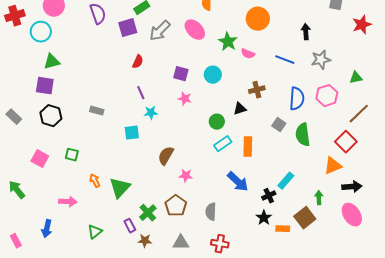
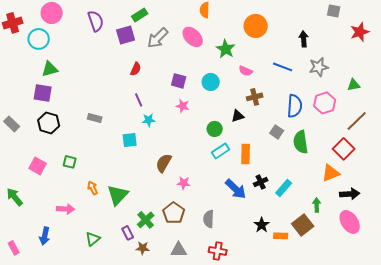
pink semicircle: (248, 54) -> (246, 71), moved
black cross: (269, 196) -> (261, 182), moved

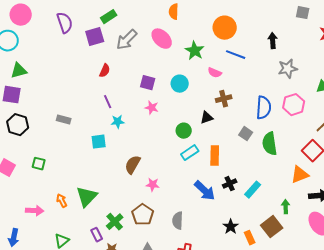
blue line: (283, 67) -> (236, 55), moved
orange arrow: (93, 188) -> (62, 201), moved
orange rectangle: (281, 236) -> (250, 238), turned 64

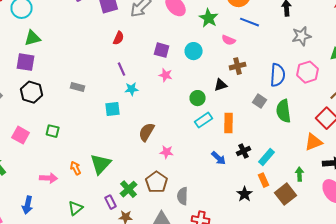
blue arrow: (205, 191) -> (219, 158), size x0.7
gray semicircle: (178, 221) -> (183, 196), moved
orange rectangle: (250, 238) -> (264, 180), moved

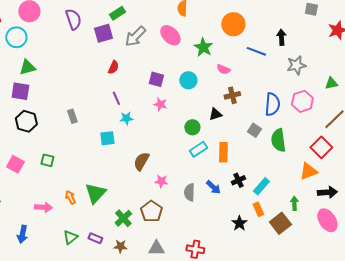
blue line: (250, 22) -> (256, 51), moved
gray rectangle: (78, 87) -> (72, 116), turned 56
gray semicircle: (183, 196) -> (189, 192), moved
purple rectangle: (111, 202) -> (95, 238), moved, turned -40

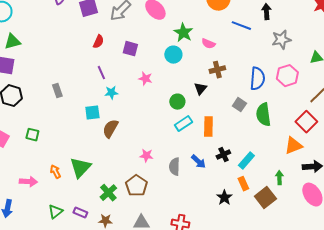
green star: (203, 47) -> (183, 33), moved
purple square: (156, 79) -> (130, 49), moved
black triangle: (215, 114) -> (200, 89), turned -32
brown semicircle: (141, 161) -> (110, 129), moved

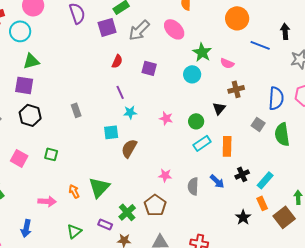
pink star: (145, 79) -> (166, 118), moved
purple rectangle: (80, 213) -> (105, 224), moved

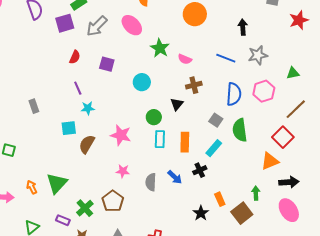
blue line: (260, 45) -> (226, 58), moved
cyan circle: (192, 74) -> (142, 82), moved
pink star: (166, 118) -> (121, 135), moved, size x1.5
cyan rectangle: (202, 143) -> (160, 139), turned -54
cyan rectangle: (265, 180) -> (214, 148), moved

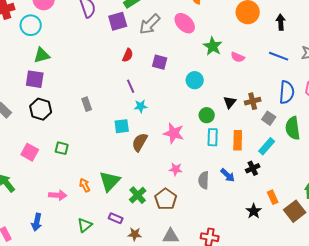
black arrow: (243, 27) -> (281, 22), moved
brown cross: (194, 85) -> (253, 101), moved
green cross: (85, 208) -> (138, 195), moved

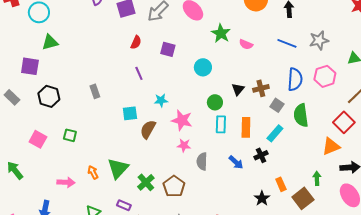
purple square: (35, 79) -> (30, 66), moved
cyan star: (141, 106) -> (161, 100), moved
pink star: (176, 169) -> (184, 145), moved
gray semicircle: (204, 180) -> (202, 161), moved

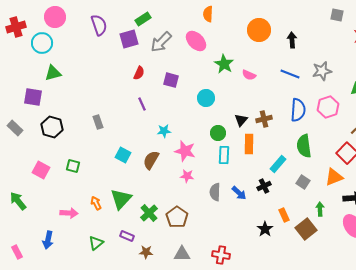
gray square: (277, 105) -> (303, 182), moved
cyan square: (130, 113) -> (123, 155), moved, turned 35
orange rectangle: (246, 127) -> (249, 144), moved
gray semicircle: (202, 161) -> (215, 192), moved

